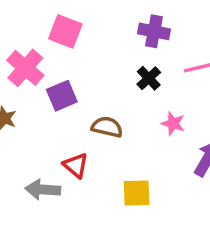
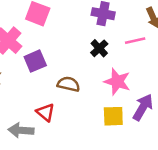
pink star: (173, 123) -> (117, 82), size x1.5
yellow square: (137, 193) -> (113, 116), moved

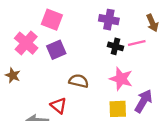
black cross: (99, 48) -> (116, 46), moved, turned -32
purple square: (35, 61) -> (56, 50), moved

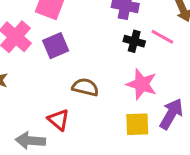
pink line: (137, 43) -> (162, 37), turned 42

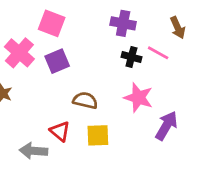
yellow square: (137, 124) -> (98, 135), moved

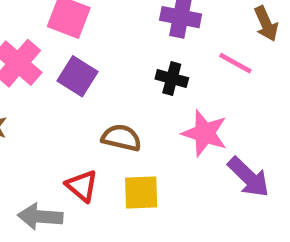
black cross: (131, 57) -> (172, 78), moved
purple square: (57, 61) -> (78, 76), turned -35
purple arrow: (166, 126) -> (249, 177), turned 104

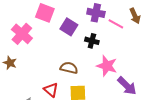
pink line: (235, 63) -> (116, 24), moved
purple square: (78, 76) -> (69, 27), moved

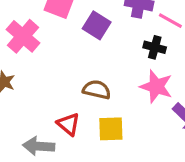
black cross: (92, 41) -> (155, 47), moved

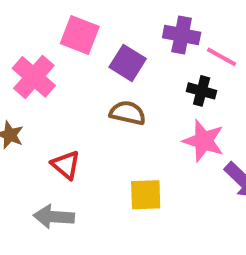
brown semicircle: (97, 90) -> (128, 113), moved
red triangle: (68, 124) -> (66, 165), moved

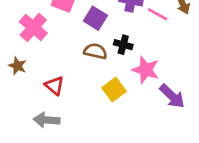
black cross: (202, 91) -> (123, 45), moved
yellow square: (146, 195) -> (114, 90), moved, turned -35

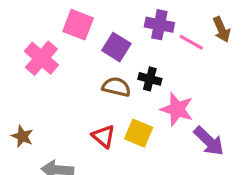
brown star: (17, 66) -> (22, 136), moved
red triangle: (54, 86) -> (104, 136), moved
yellow square: (114, 90) -> (139, 133), turned -30

